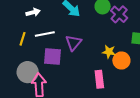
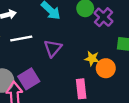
purple square: (53, 57) -> (29, 79), moved, turned -36

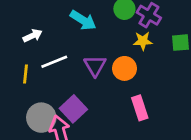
yellow star: (92, 59) -> (143, 41), moved
orange circle: (106, 68) -> (125, 68), moved

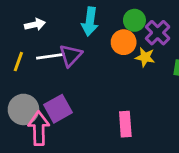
cyan arrow: (83, 20) -> (90, 21), turned 52
purple triangle: (95, 66) -> (71, 55), moved
orange circle: (125, 68) -> (124, 42), moved

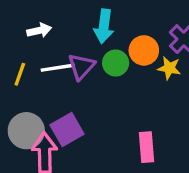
green circle: (134, 20) -> (116, 63), moved

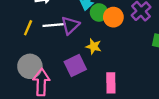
green circle: (116, 63) -> (99, 12), moved
yellow star: (169, 68) -> (94, 46), moved
purple square: (67, 129) -> (75, 66), moved

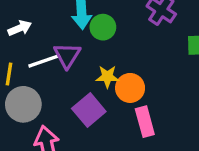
orange circle: (113, 17) -> (130, 88), moved
gray circle: (30, 66) -> (23, 104), moved

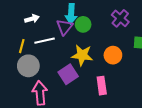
purple triangle: (67, 55) -> (65, 27), moved
yellow star: (107, 77) -> (82, 55), size x1.5
orange circle: (130, 88) -> (113, 55), moved

